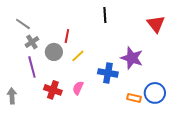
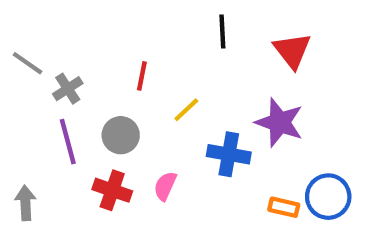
gray line: (23, 24) -> (28, 63), moved
red triangle: (156, 24) -> (292, 51), moved
gray circle: (54, 52) -> (121, 135), moved
yellow line: (78, 56) -> (186, 110), moved

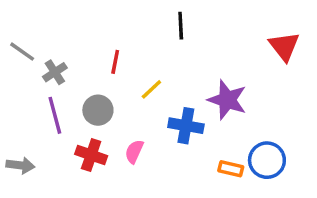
red triangle: (292, 51) -> (284, 46), moved
gray arrow: (25, 203) -> (20, 165), turned 100

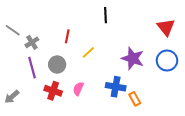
blue cross: (186, 126) -> (116, 87), moved
blue circle: (267, 160) -> (167, 60), moved
gray arrow: (20, 165) -> (12, 97), turned 133
orange rectangle: (231, 169) -> (135, 99), turned 48

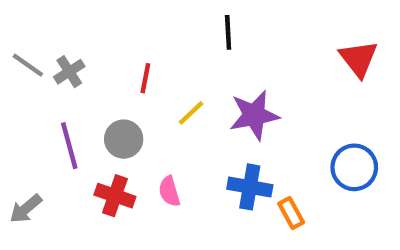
gray cross: (32, 42) -> (69, 72), moved
purple star: (133, 58) -> (254, 115), moved, turned -30
blue circle: (167, 60) -> (354, 167), moved
pink semicircle: (78, 89) -> (169, 191), turned -40

